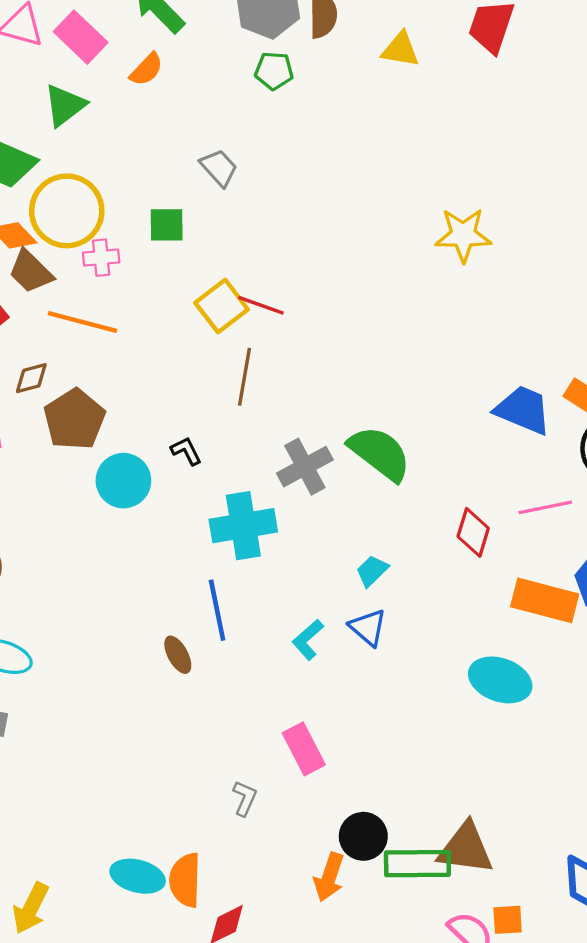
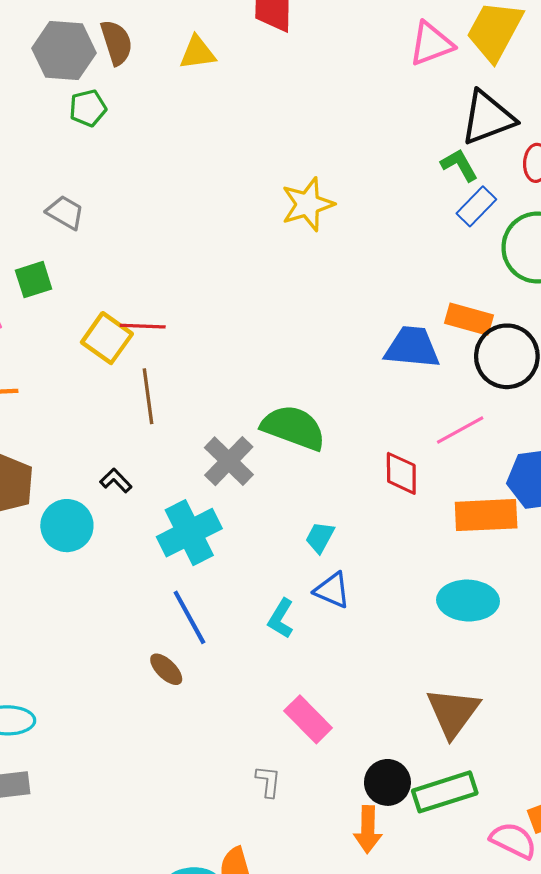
brown triangle: (466, 848) -> (453, 712), moved, turned -44

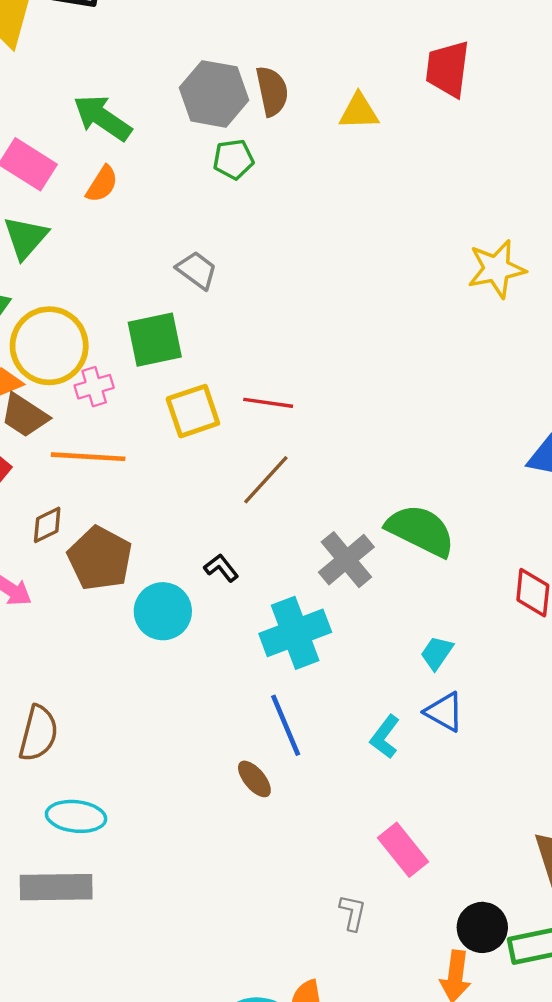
yellow star: (308, 204) -> (497, 269), moved
green square: (34, 280) -> (155, 340), size x1.4
yellow square: (107, 338) -> (193, 411), moved, turned 30
brown line: (148, 396) -> (266, 480), turned 44

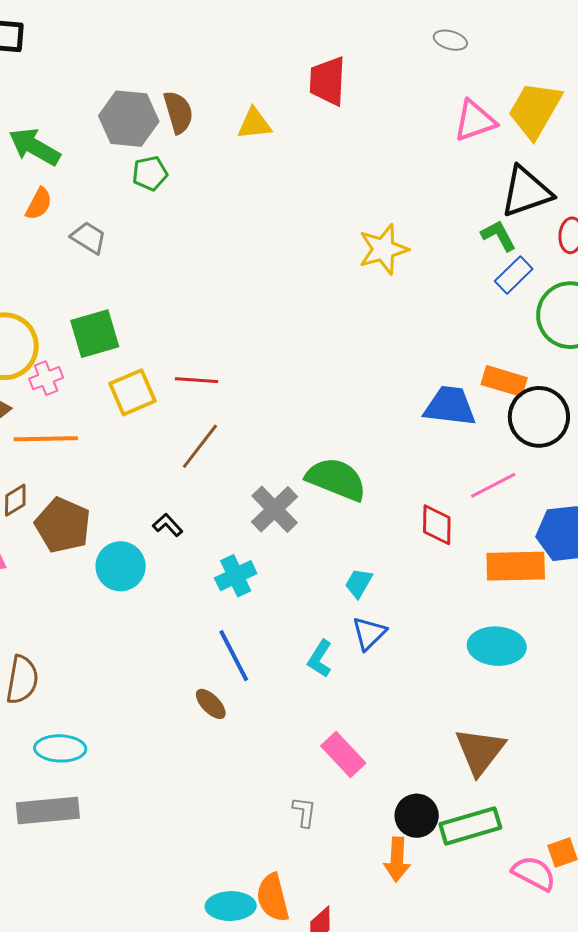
gray trapezoid: (197, 270) -> (89, 238), moved
cyan cross: (295, 633) -> (236, 576), size x0.7
blue triangle: (444, 712) -> (369, 633), turned 51

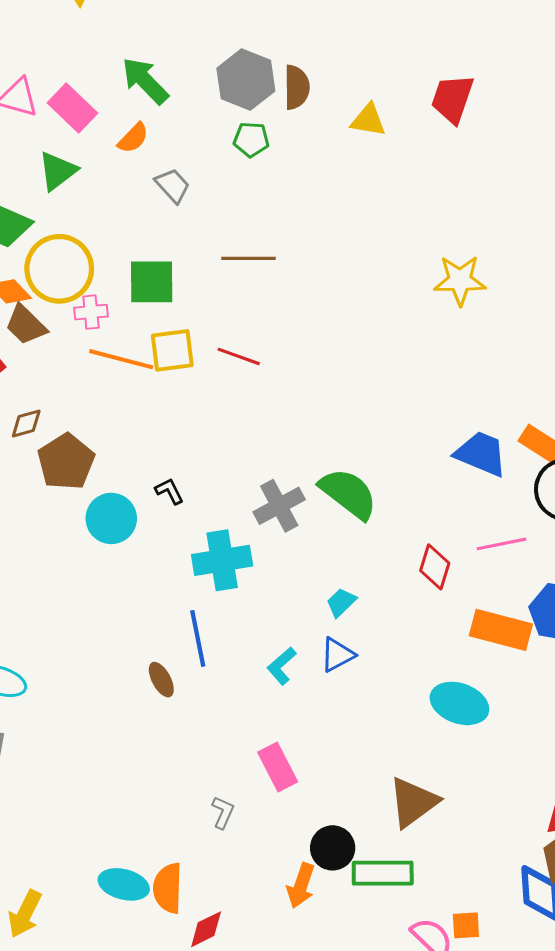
orange line: (46, 439) -> (121, 359), moved
brown line: (200, 446) -> (249, 258), moved, turned 36
cyan cross: (236, 576) -> (222, 560), size x1.4

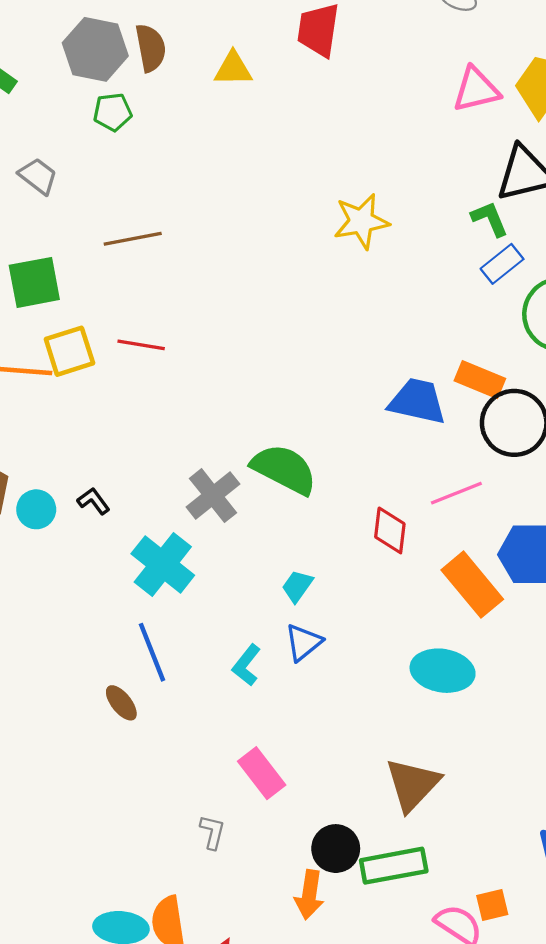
cyan circle: (111, 518) -> (36, 509), moved, size x0.7
cyan cross: (222, 560) -> (163, 564), turned -32
orange rectangle: (501, 630) -> (472, 585), turned 46

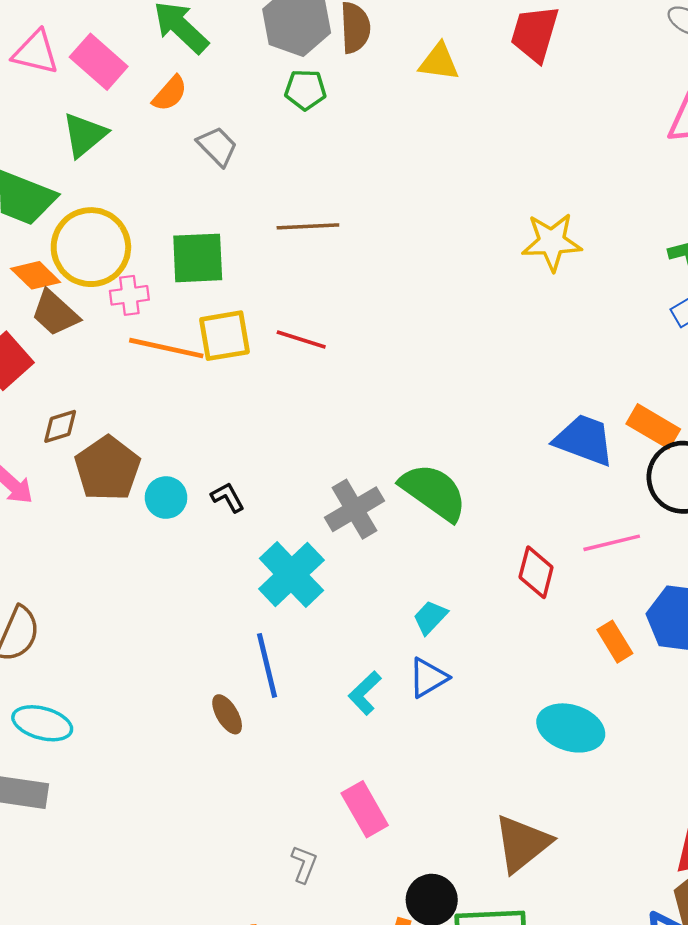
orange rectangle: (472, 585) -> (615, 642), size x0.6

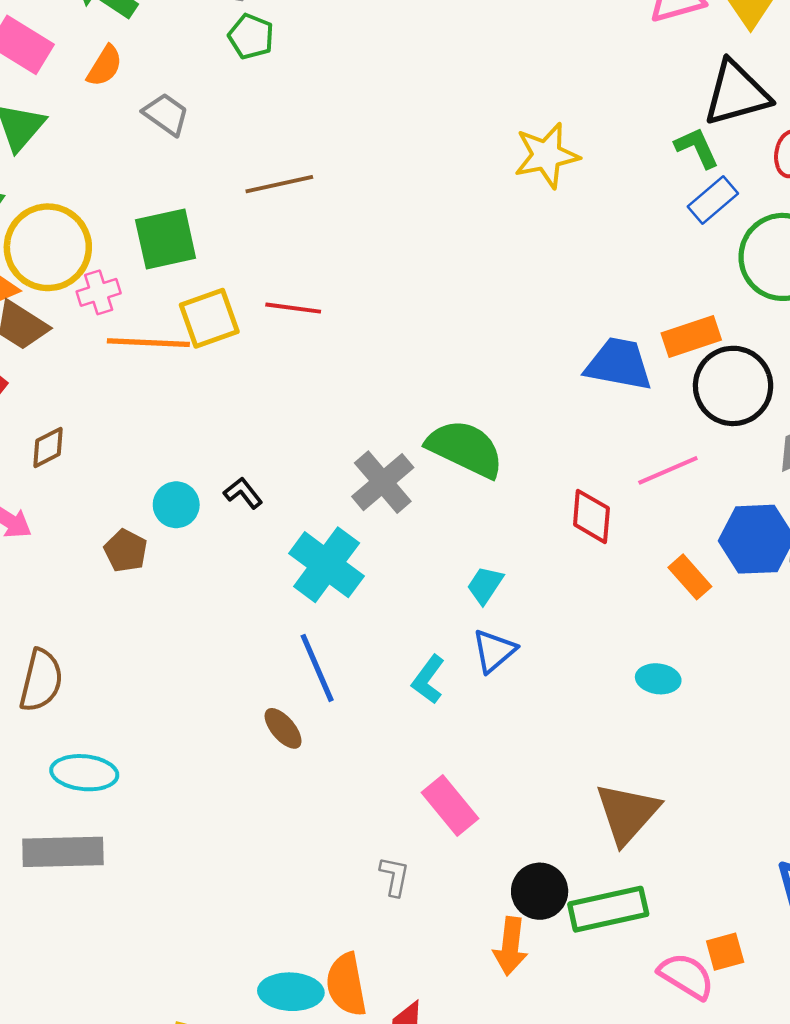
green pentagon: (305, 90) -> (251, 36), turned 30
orange rectangle: (653, 426) -> (691, 336), turned -39
brown pentagon: (108, 468) -> (126, 551), moved, size x0.6
cyan ellipse: (571, 728) -> (658, 679), size x0.6

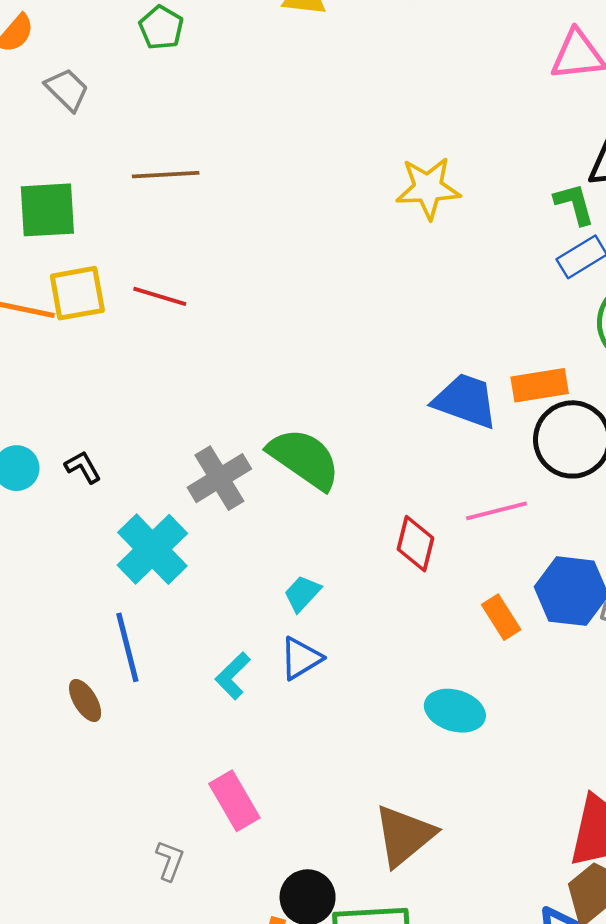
cyan ellipse: (658, 679) -> (455, 711), size x1.4

